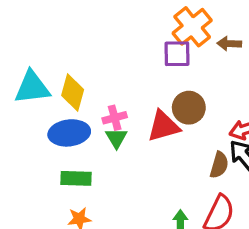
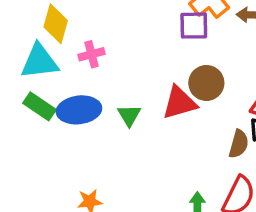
yellow diamond: (73, 92) -> (56, 24), moved
pink cross: (115, 118) -> (92, 54), moved
green rectangle: (76, 178) -> (39, 106), moved, turned 32

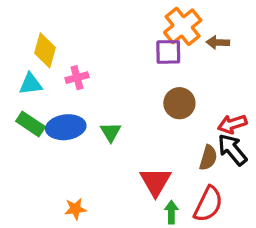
cyan triangle: (39, 61) -> (31, 84), size x0.7
red triangle: (179, 103) -> (155, 182), moved, turned -44

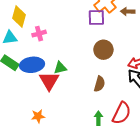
green triangle: (111, 132) -> (60, 68), turned 48
brown semicircle: (208, 158) -> (99, 84), moved
red triangle: (155, 182) -> (49, 81), moved

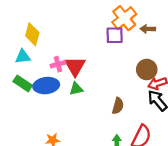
pink cross: (39, 34) -> (58, 64), moved
brown circle: (103, 50) -> (147, 70), moved
red triangle: (49, 81) -> (75, 66), moved

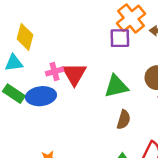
green triangle: (76, 89) -> (116, 86), moved, size x1.5

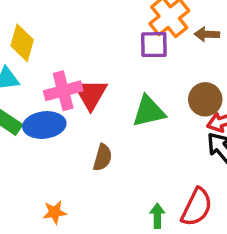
pink cross: (55, 71) -> (63, 91), size x1.5
brown semicircle: (124, 120) -> (103, 158), moved

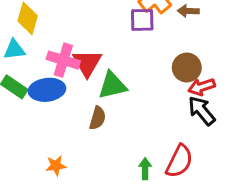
pink cross: (63, 91) -> (63, 60), turned 32
green triangle: (149, 111) -> (112, 85), moved

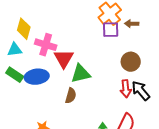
purple square: (142, 20) -> (111, 30), moved
pink cross: (63, 60) -> (46, 45), moved
red arrow: (202, 87) -> (126, 89), moved, turned -78

